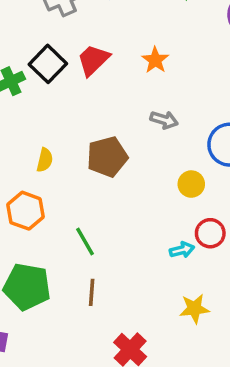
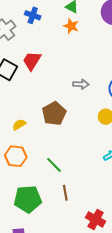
orange star: (155, 60) -> (71, 26), moved
yellow semicircle: (45, 160) -> (19, 125), turned -120

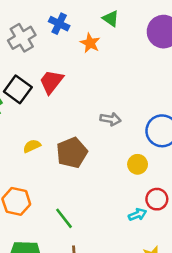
orange star: (71, 26) -> (90, 43), moved
yellow semicircle: (19, 125) -> (32, 146), moved

